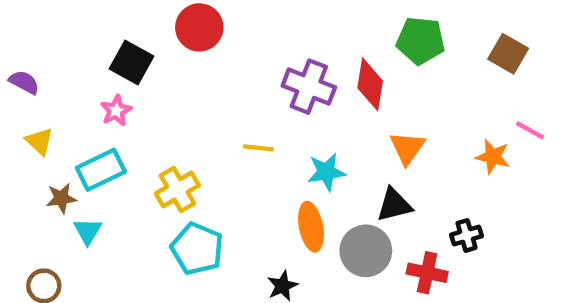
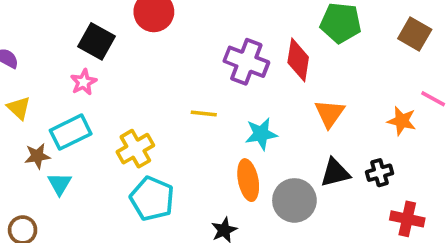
black triangle: (394, 205) -> (335, 173), moved
black cross: (467, 235) -> (380, 173), moved
red cross: (427, 273) -> (407, 219), moved

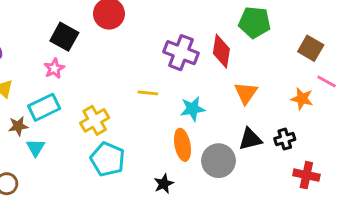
brown square: (415, 34) -> (311, 48), moved

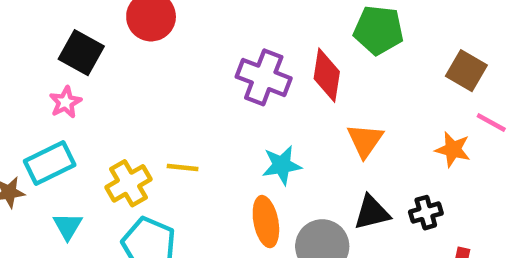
yellow line: (148, 93) -> (183, 167), moved
cyan triangle: (35, 148) -> (68, 226), moved

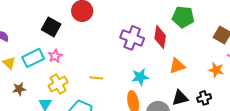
pink star: (65, 102) -> (55, 56), moved
orange triangle: (365, 140) -> (177, 66), turned 36
cyan rectangle: (50, 163) -> (33, 58), moved
yellow cross: (129, 183) -> (58, 84), moved

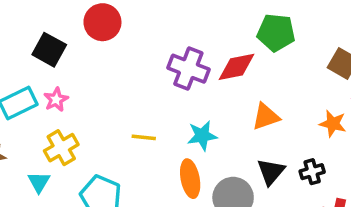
red diamond: (160, 37) -> (237, 67), turned 70
yellow line: (96, 78) -> (144, 137), moved
black triangle: (180, 98) -> (271, 172), turned -36

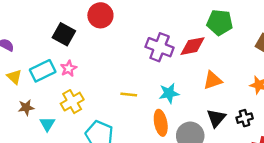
cyan triangle: (39, 182) -> (47, 124), moved

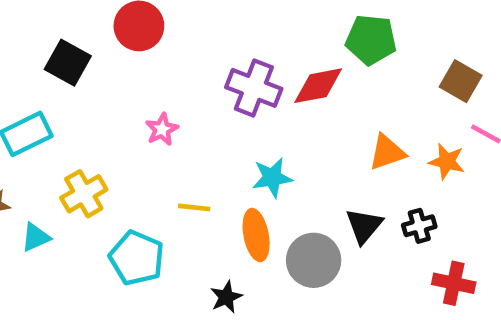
pink star: (69, 68) -> (162, 129), moved
orange triangle: (213, 80) -> (387, 152), moved
yellow line: (129, 94) -> (194, 207), moved
cyan triangle: (47, 124) -> (36, 237), turned 35

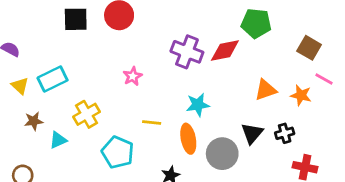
black square: (68, 63) -> (76, 19), moved, turned -30

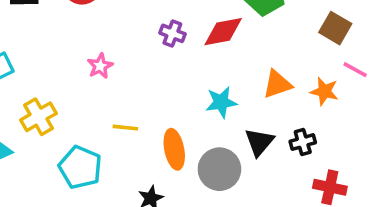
purple cross: (187, 52) -> (172, 33), size x0.6
cyan star: (198, 105) -> (221, 102), moved

